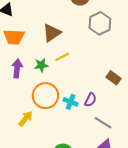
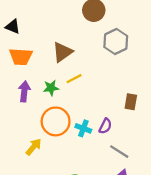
brown rectangle: (114, 78) -> (131, 102), turned 64

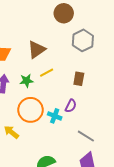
brown rectangle: (131, 102) -> (79, 79), moved
purple semicircle: (105, 126) -> (71, 106), moved
yellow arrow: (34, 147) -> (11, 132), turned -91

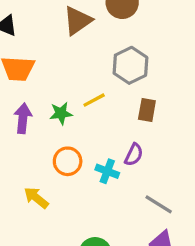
gray hexagon: (83, 40) -> (130, 65), moved
brown triangle: (37, 50) -> (77, 21), moved
orange circle: (31, 110) -> (68, 161), size x0.7

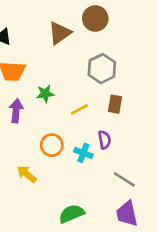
yellow line: (94, 100) -> (79, 109), moved
green star: (61, 113) -> (45, 94), moved
purple semicircle: (134, 155) -> (105, 140), turned -36

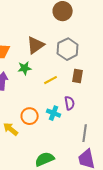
brown triangle: (60, 33) -> (36, 45), moved
orange circle: (52, 145) -> (30, 116), moved
gray line: (124, 179) -> (85, 133), turned 66

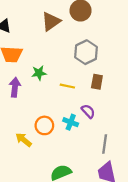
brown triangle: (36, 45) -> (51, 21), moved
yellow line: (51, 80) -> (67, 86), turned 40
purple semicircle: (70, 103) -> (88, 111), turned -32

